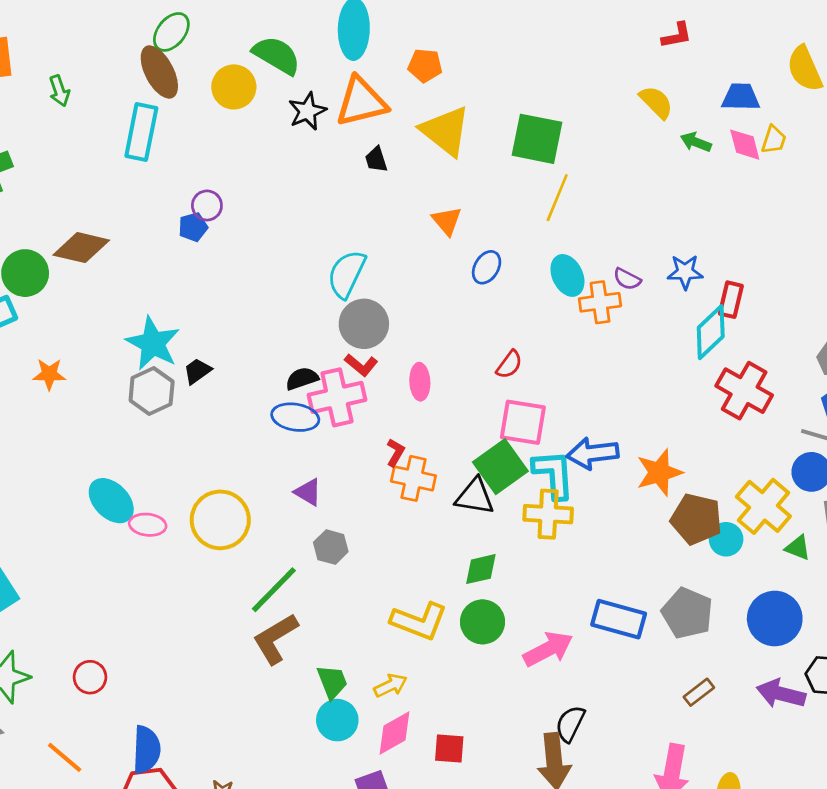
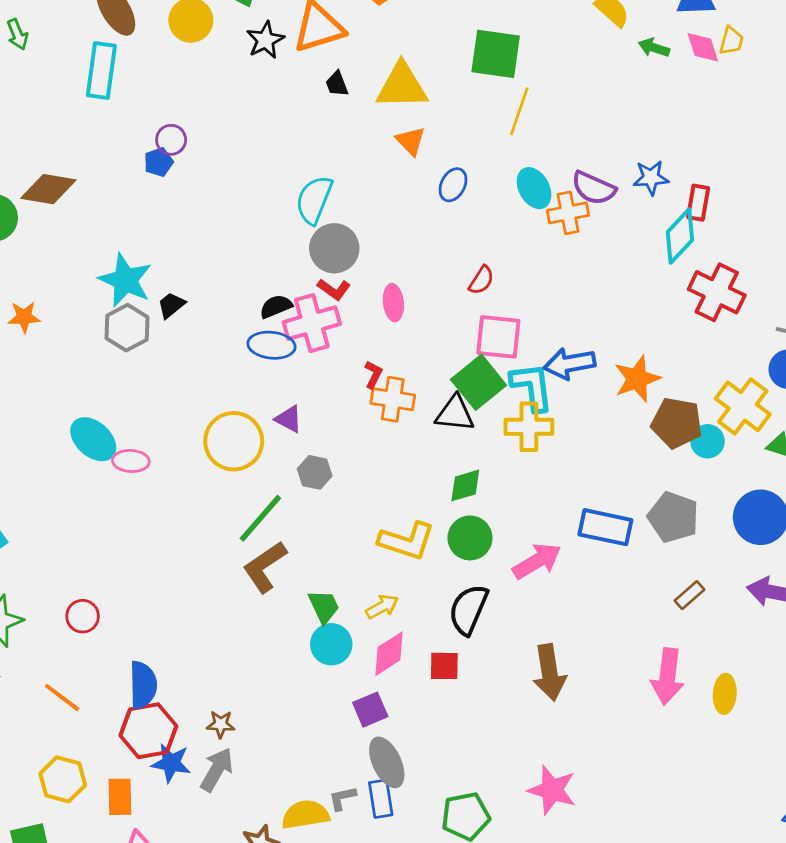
yellow triangle: (445, 131) -> (402, 86), moved, turned -36
purple semicircle: (627, 279) -> (594, 188), size x1.6
yellow circle: (220, 520) -> (234, 441), moved
black semicircle: (570, 724) -> (468, 610), moved, size x1.4

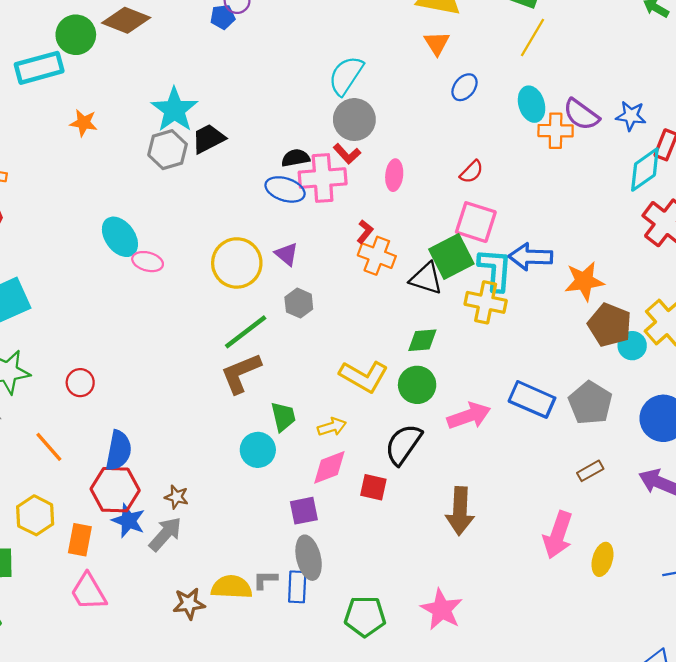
black trapezoid: (171, 305) -> (208, 139), size x1.4
cyan circle: (331, 644) -> (258, 450), moved

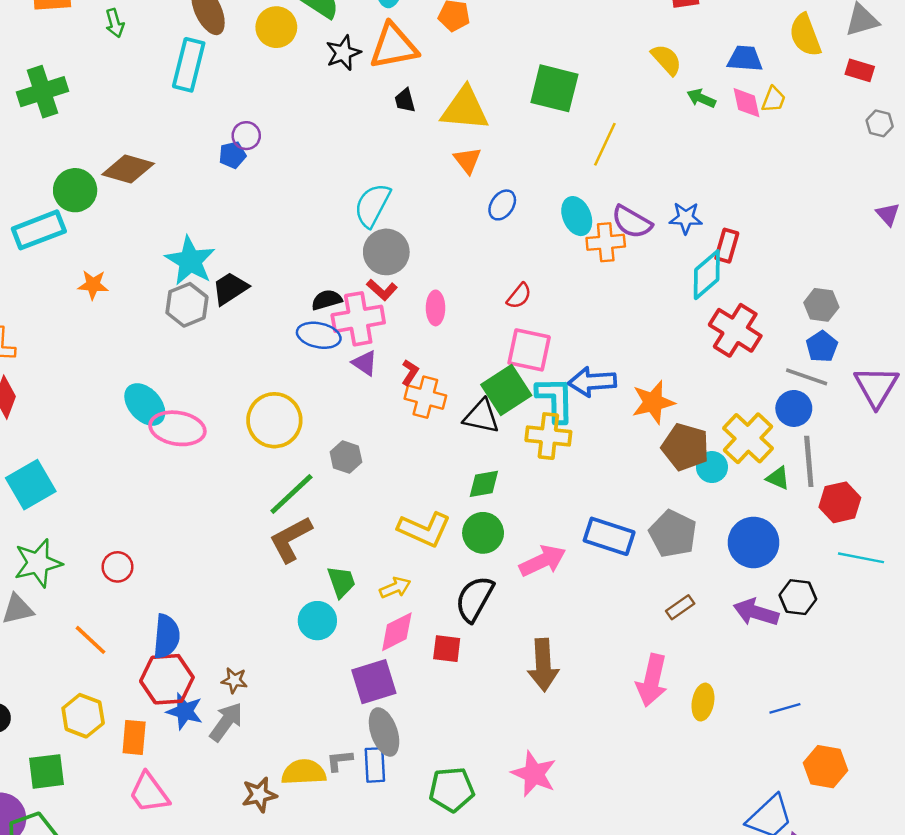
yellow line: (533, 37) -> (605, 144), moved
purple triangle: (286, 254) -> (365, 363), moved
pink ellipse: (148, 262) -> (177, 428), size x1.6
purple square: (304, 511) -> (374, 682), size x1.4

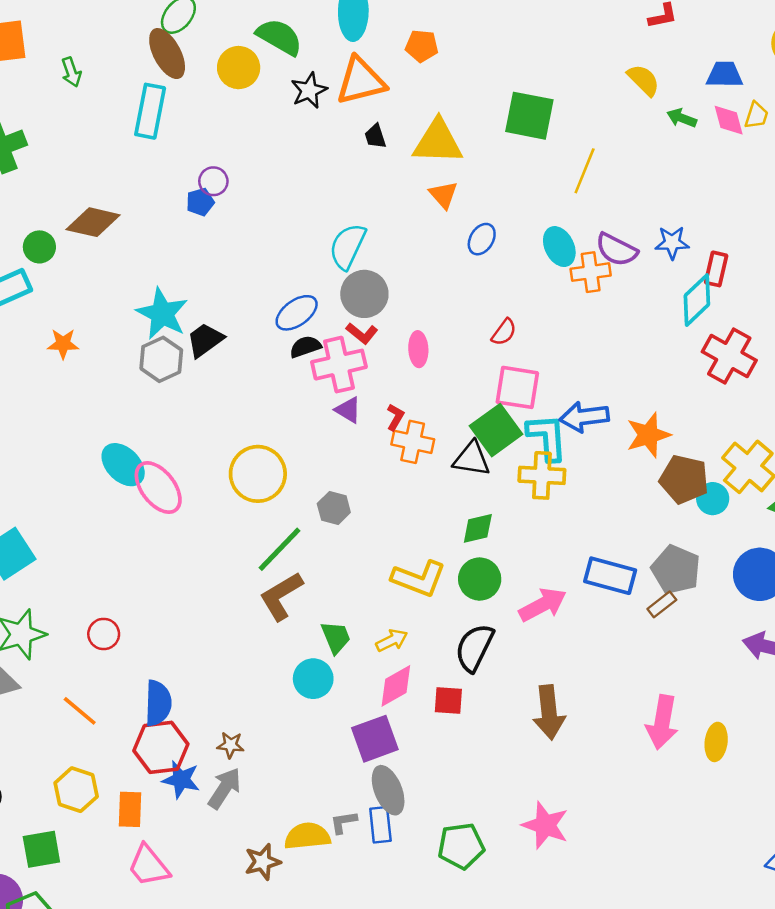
green circle: (75, 190) -> (39, 247), size x0.7
blue ellipse: (319, 335) -> (297, 313), moved, turned -45
pink ellipse: (177, 428) -> (158, 488), turned 46
brown rectangle: (680, 607) -> (662, 604), moved

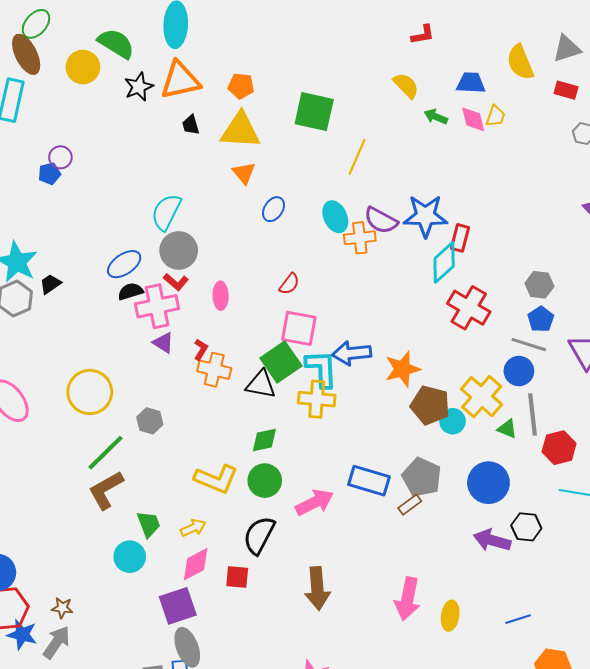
orange pentagon: (422, 46) -> (241, 86), moved
blue star: (672, 243) -> (425, 216), size x1.6
black trapezoid: (205, 340) -> (50, 284), size x0.7

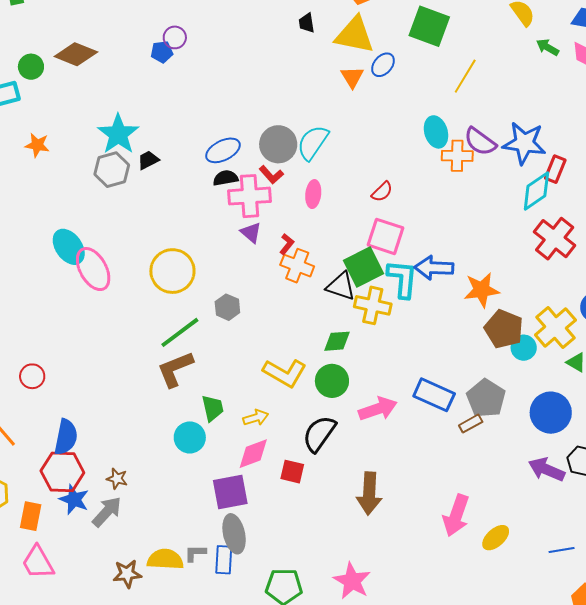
blue ellipse: (273, 209) -> (383, 65), moved
cyan semicircle: (166, 212) -> (313, 143), moved
yellow cross: (317, 399) -> (373, 305), moved
yellow ellipse: (450, 616) -> (496, 538), turned 32

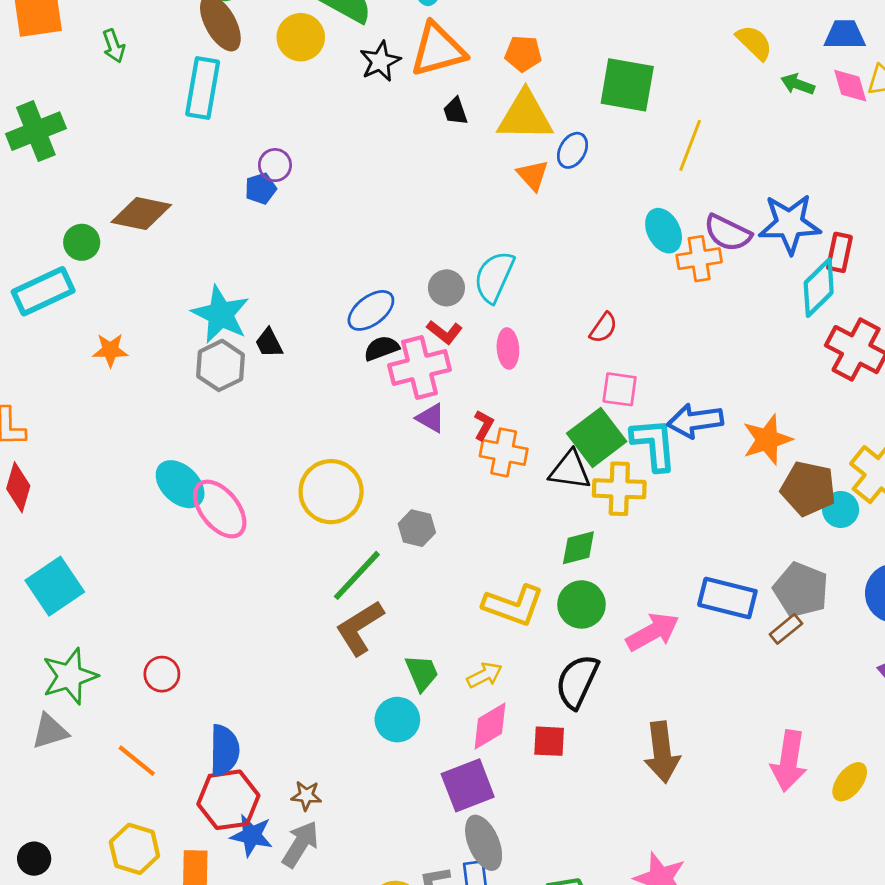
gray circle: (278, 144) -> (446, 288), size x0.7
black trapezoid: (148, 160) -> (269, 343), turned -80
pink square: (386, 236) -> (620, 389), size x0.7

